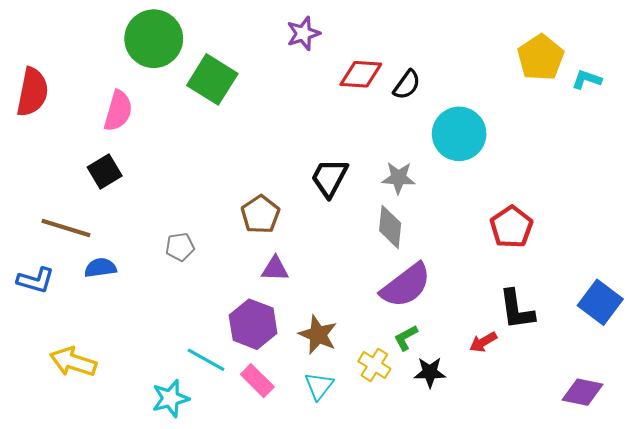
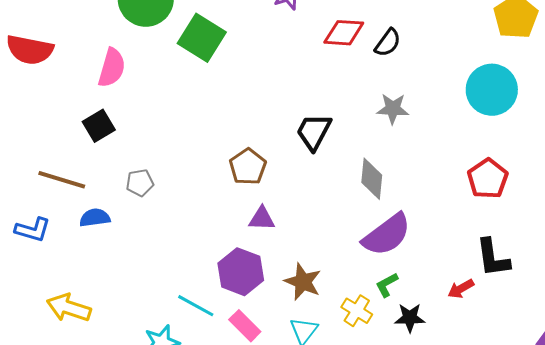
red semicircle: (32, 92) -> (30, 50), turned 90
cyan circle: (459, 134) -> (492, 90), moved
gray star: (398, 178) -> (393, 109), moved
gray pentagon: (180, 247) -> (140, 183), moved

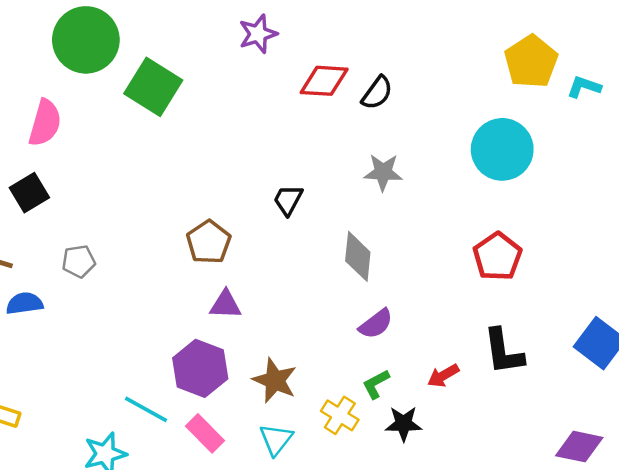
black trapezoid: (314, 132) -> (288, 200), size x0.7
purple semicircle: (387, 235) -> (376, 324), size x0.6
red arrow: (461, 289) -> (443, 376), moved

